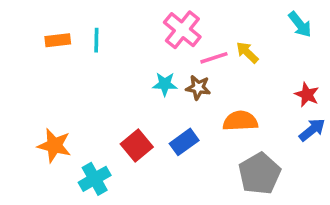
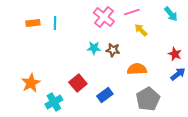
pink line: (214, 58) -> (132, 12), moved
blue rectangle: (184, 142) -> (105, 95), moved
orange star: (54, 145) -> (31, 83), turned 30

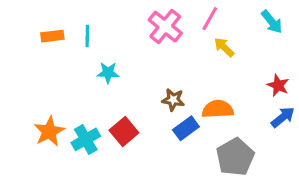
pink line: (132, 12) -> (210, 19), turned -42
cyan star: (94, 48) -> (108, 73), moved
brown star: (113, 50) -> (173, 100), moved
blue rectangle: (105, 95) -> (186, 128), moved
cyan cross: (54, 102) -> (86, 139), moved

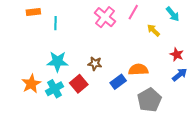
orange rectangle: (52, 36) -> (33, 12), moved
yellow arrow: (224, 47) -> (153, 30), moved
cyan star: (108, 73) -> (58, 62), moved, size x1.5
brown star: (173, 100) -> (95, 64), moved

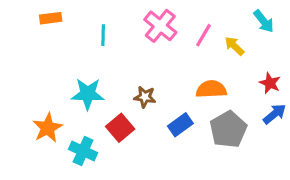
pink line: (133, 12) -> (204, 35), moved
cyan line: (56, 23) -> (103, 35), moved
orange semicircle: (138, 70) -> (211, 89), moved
cyan cross: (55, 89) -> (83, 151), moved, turned -36
gray pentagon: (149, 100) -> (228, 129), moved

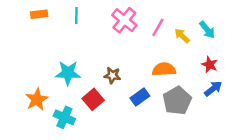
cyan arrow: (264, 21) -> (207, 30), moved
cyan line: (103, 35) -> (76, 15), moved

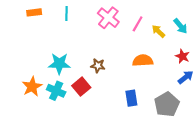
blue rectangle: (140, 97) -> (131, 98), moved, turned -63
gray pentagon: (177, 101) -> (167, 104), moved
cyan cross: (64, 117) -> (56, 91), moved

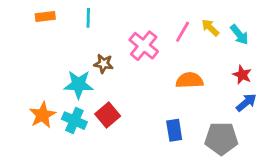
pink cross: (108, 18) -> (144, 46), moved
yellow arrow: (158, 31) -> (210, 28), moved
brown star: (98, 66) -> (104, 64), moved
gray pentagon: (167, 104) -> (221, 139), turned 30

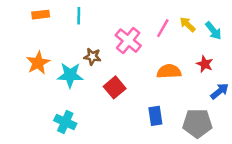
red star: (242, 75) -> (205, 64), moved
orange star: (43, 115) -> (38, 63), moved
red square: (108, 115) -> (115, 87), moved
cyan cross: (74, 121) -> (65, 122), moved

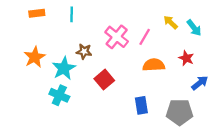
pink line: (163, 28) -> (145, 37), moved
cyan star: (70, 75) -> (64, 68), turned -30
cyan cross: (65, 122) -> (59, 95), moved

